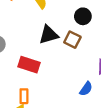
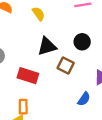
black circle: (83, 16) -> (82, 42), moved
brown square: (72, 40) -> (66, 66), moved

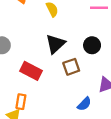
black triangle: (47, 46) -> (55, 44), turned -36
brown square: (66, 66) -> (71, 67), turned 35

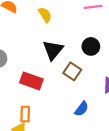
brown square: (71, 67) -> (72, 71), turned -30
blue semicircle: (84, 104) -> (82, 109), moved

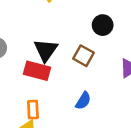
black triangle: (53, 50) -> (46, 50), moved
blue semicircle: (82, 109) -> (83, 101), moved

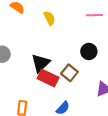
red rectangle: (37, 71) -> (48, 78), moved

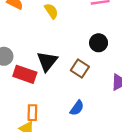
red rectangle: (48, 78) -> (25, 74), moved

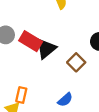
red rectangle: (25, 74) -> (31, 41), moved

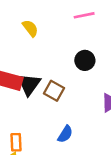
brown square: (76, 62) -> (54, 91), moved

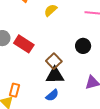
yellow semicircle: (30, 28) -> (51, 10), turned -112
black triangle: (29, 84) -> (55, 75), moved, turned 36

